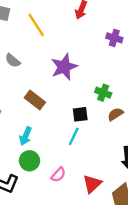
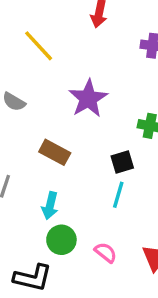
pink semicircle: (58, 175) -> (106, 253), turned -84

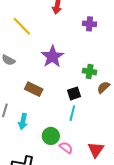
cyan arrow: (50, 206) -> (23, 121), moved
green circle: (61, 240) -> (51, 136), moved

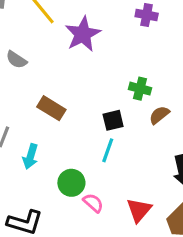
purple star: (52, 57) -> (83, 34), moved

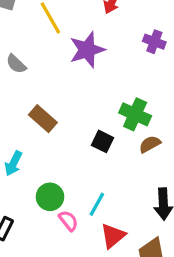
green cross: (140, 89) -> (135, 114), size x1.4
black square: (113, 120) -> (103, 141), turned 30
cyan line: (108, 150) -> (97, 204), moved

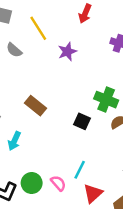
purple star: (87, 50) -> (67, 52), size x0.7
gray semicircle: (16, 64) -> (14, 50), moved
green circle: (50, 197) -> (32, 183), moved

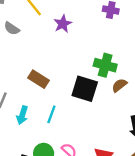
black square: (82, 121) -> (85, 89), size x1.6
cyan line: (80, 170) -> (51, 114), moved

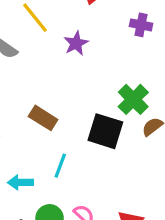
green cross: (105, 65) -> (133, 99), turned 30
cyan arrow: (22, 115) -> (20, 182), moved, turned 72

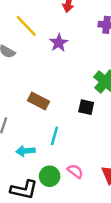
black square: (105, 131) -> (86, 107), size x0.6

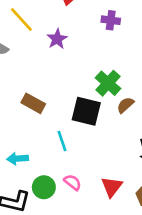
black square: (86, 107) -> (86, 111), size x1.6
cyan line: (54, 136) -> (62, 141), moved, turned -36

